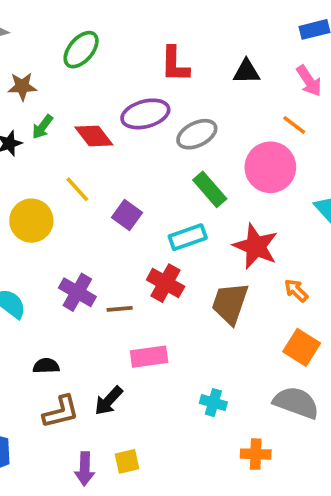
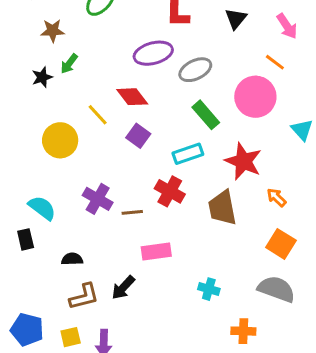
black triangle: (246, 72) -> (236, 19), turned -50
red diamond: (94, 136) -> (132, 97), moved
brown trapezoid: (230, 303) -> (222, 208), turned -30
yellow square: (127, 461) -> (71, 337), moved

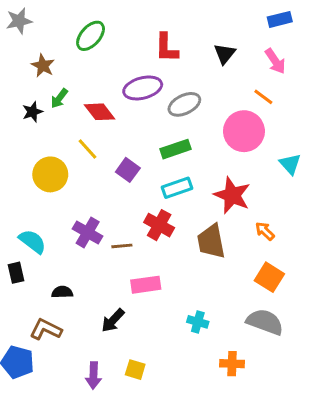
brown star: (53, 31) -> (43, 66), turned 30
red diamond: (132, 97) -> (99, 112), moved
green rectangle: (206, 115) -> (175, 149), moved, turned -68
brown L-shape: (84, 297) -> (46, 329), moved, turned -140
yellow square: (71, 337) -> (135, 370), moved, turned 30

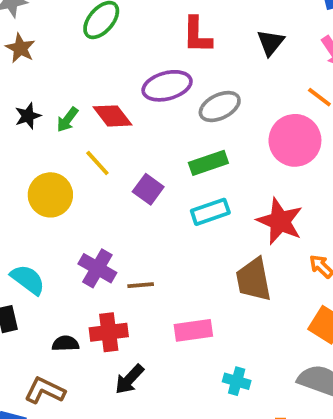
brown star: (43, 66) -> (20, 48), moved
green arrow: (59, 98) -> (67, 120), moved
red cross: (159, 225) -> (109, 332), moved, turned -36
pink rectangle: (146, 285) -> (193, 330), moved

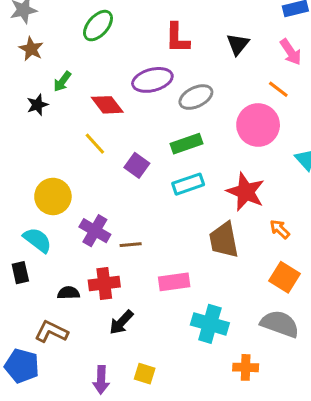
green arrow: (67, 120) -> (62, 81), moved
yellow circle: (50, 195) -> (53, 196), moved
cyan cross: (237, 381) -> (210, 324), size x1.6

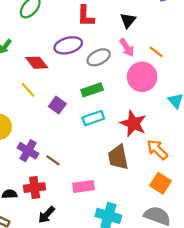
pink arrow: (291, 52) -> (127, 48), moved
orange arrow: (280, 229) -> (157, 150), size x1.5
brown line: (131, 245) -> (53, 160), turned 40

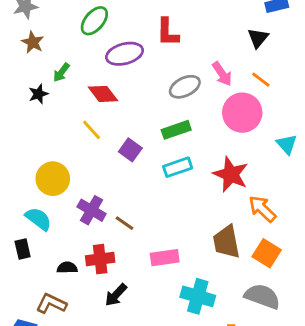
black triangle: (128, 20) -> (258, 38), moved
purple ellipse: (68, 45) -> (125, 54), moved
brown trapezoid: (118, 157) -> (226, 242), moved

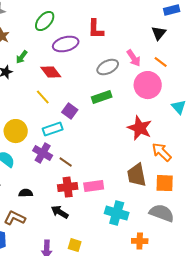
cyan rectangle: (178, 167) -> (53, 129), moved
orange square: (267, 253) -> (165, 183), turned -30
red cross: (100, 259) -> (68, 187), moved
black arrow: (116, 295) -> (60, 212), turned 78

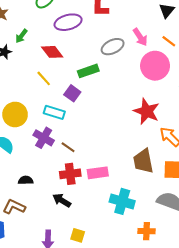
green rectangle: (102, 97) -> (88, 71), moved
cyan rectangle: (53, 129) -> (54, 112), turned 36

